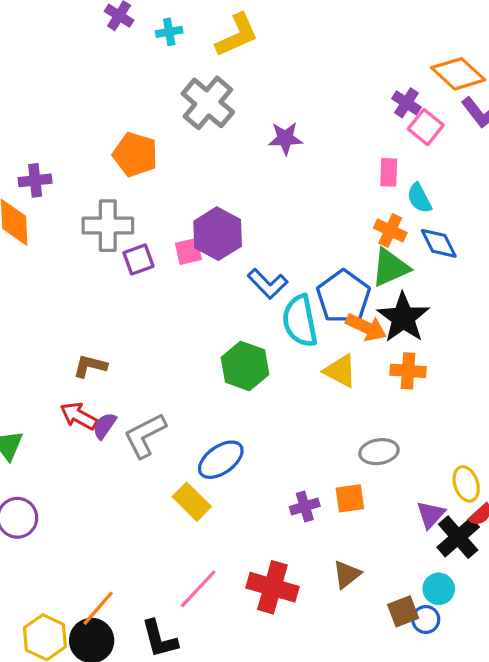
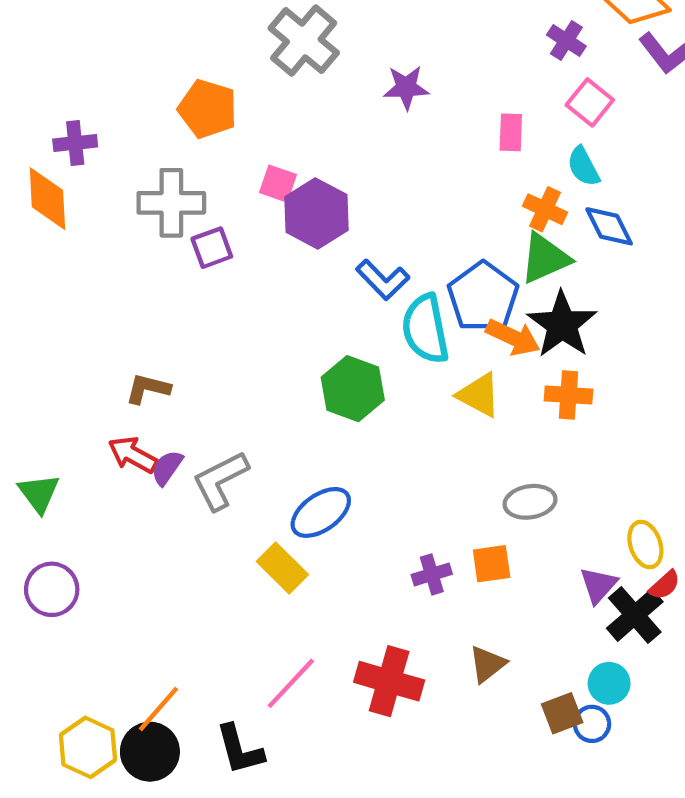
pink square: (426, 127) -> (590, 102), moved
pink rectangle: (389, 172) -> (511, 132), moved
pink square: (188, 251) -> (278, 184), moved, turned 32

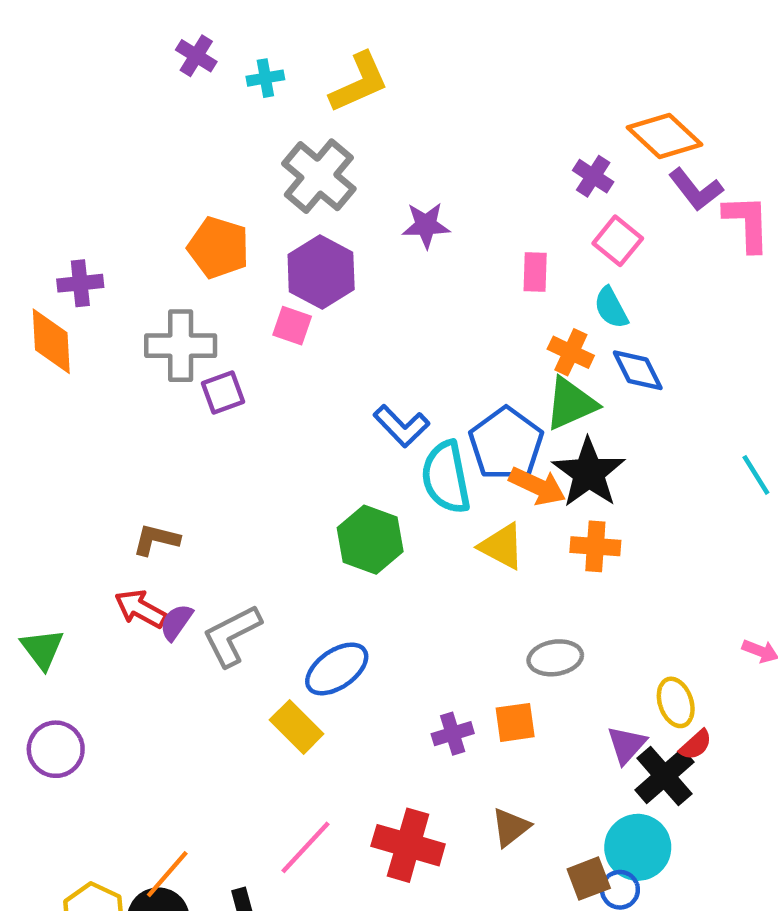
purple hexagon: (316, 213) -> (321, 272), moved
cyan circle: (609, 683) -> (638, 847), size x1.5

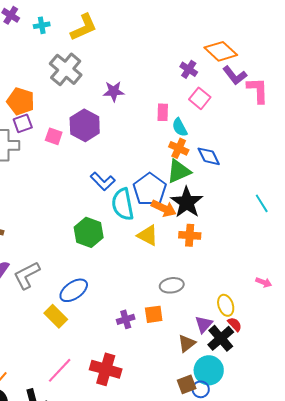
purple hexagon: (321, 272) -> (85, 125), moved
cyan semicircle: (611, 308) -> (180, 127), moved
purple square: (223, 392) -> (23, 123), moved
red semicircle: (696, 745) -> (235, 324), turned -91
brown triangle: (511, 827) -> (187, 343), moved

